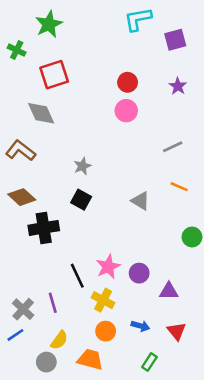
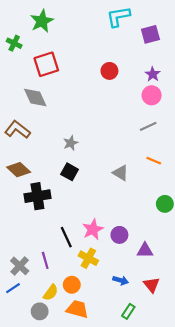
pink circle: (126, 111) -> (152, 95), moved
orange circle: (106, 331) -> (72, 285), moved

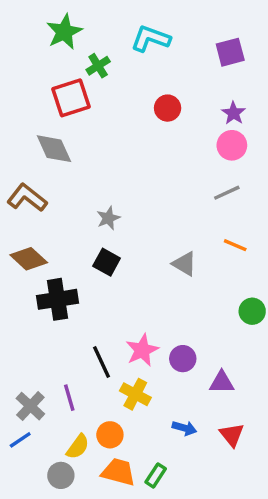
cyan L-shape: (118, 17) -> (151, 39), moved, turned 30
green cross: (14, 43) -> (98, 66), moved, turned 32
green rectangle: (128, 311) -> (156, 475), moved

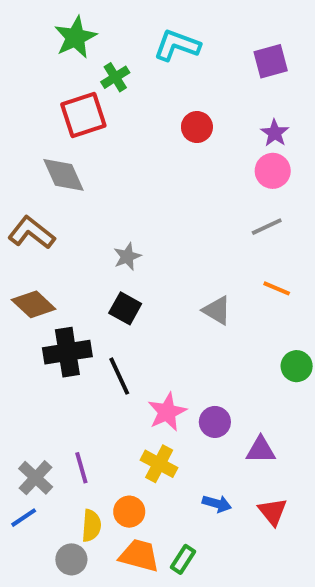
black line: (101, 362) -> (119, 376), moved
yellow semicircle: (78, 447) -> (91, 526), turned -32

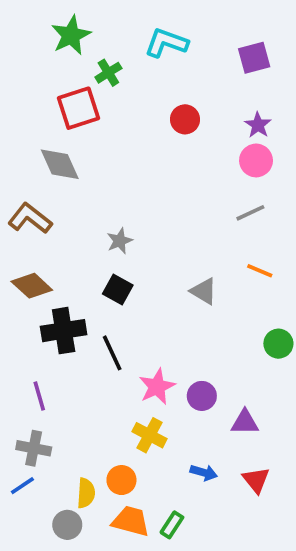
purple line: (81, 468) -> (39, 396), moved
gray cross: (36, 478) -> (34, 448), turned -32

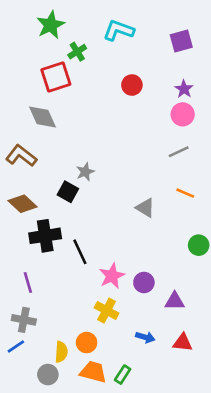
black square: (118, 289) -> (68, 192), moved
red triangle: (256, 480) -> (183, 343), turned -45

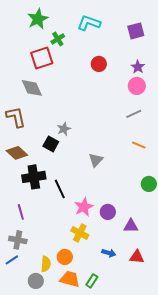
brown L-shape: (21, 156) -> (16, 117), turned 40
gray triangle: (145, 208) -> (96, 160), moved, turned 42

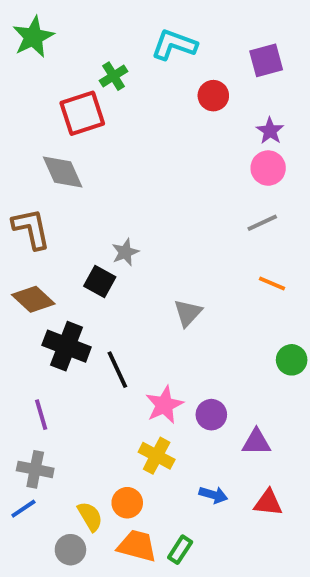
green star: (38, 19) -> (33, 37), moved
red circle: (99, 64) -> (213, 96), moved
black cross: (34, 177) -> (67, 346), turned 30
yellow semicircle: (46, 264) -> (90, 516), turned -35

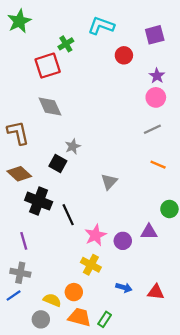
gray diamond: (63, 172) -> (50, 107), moved
purple triangle: (256, 442) -> (149, 232), moved
yellow semicircle: (90, 516) -> (52, 300), turned -36

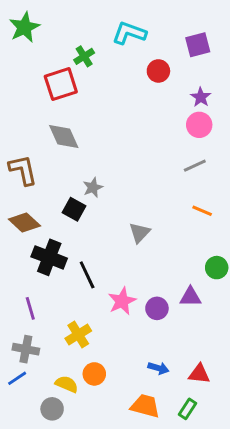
yellow cross: (91, 265) -> (78, 335), moved, turned 30
orange trapezoid: (80, 317) -> (145, 406), moved
green rectangle: (105, 319) -> (188, 409), moved

